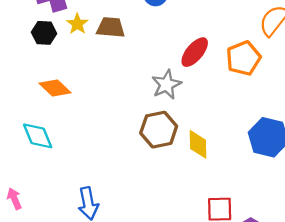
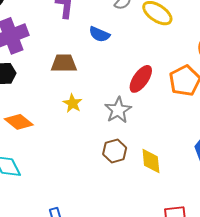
yellow star: (77, 24) -> (73, 103), moved
brown hexagon: (159, 130) -> (115, 151), size x0.7

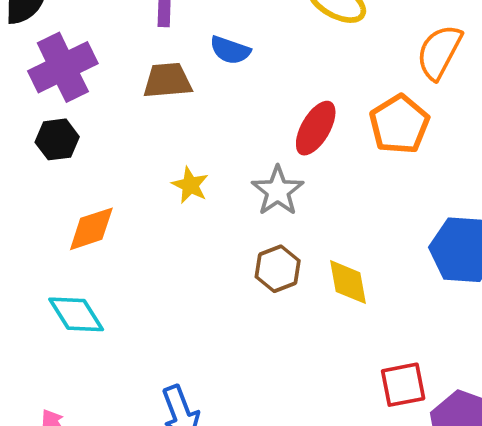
brown trapezoid: (64, 63) -> (167, 81), moved
orange diamond: (19, 122) -> (91, 229), turned -52

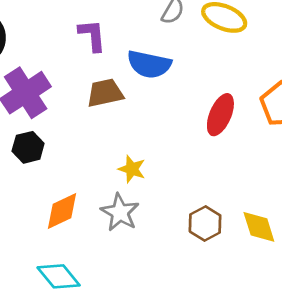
blue semicircle: (230, 50) -> (149, 64), size x1.4
gray star: (278, 191) -> (120, 212), moved

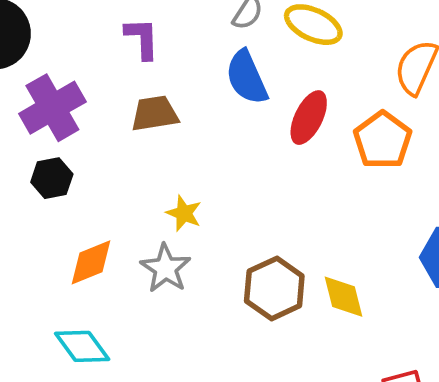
blue semicircle: (149, 64) -> (247, 77), moved, turned 51
red ellipse: (220, 115) -> (309, 118), moved
brown hexagon: (205, 223) -> (274, 288), size x1.4

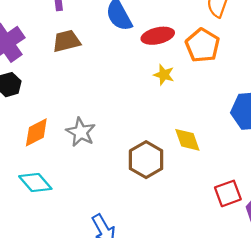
red ellipse: (309, 118) -> (158, 36), turned 56
yellow star: (184, 213) -> (164, 75), moved
brown hexagon: (274, 288) -> (146, 160), moved

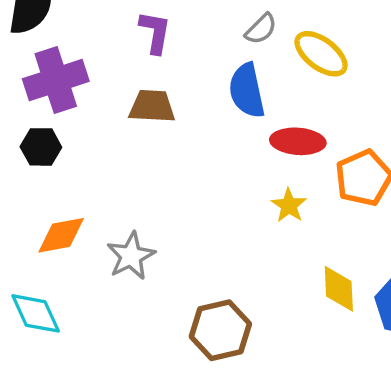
yellow diamond: (187, 140) -> (339, 289), moved

